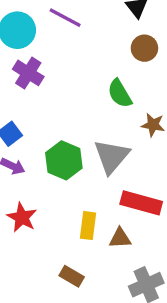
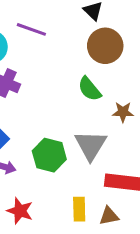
brown circle: (144, 48) -> (105, 46), size x1.5

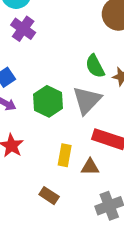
green semicircle: (89, 89) -> (95, 66), moved

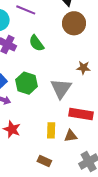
green semicircle: (95, 66) -> (36, 43), moved
green hexagon: (48, 101) -> (26, 83), moved

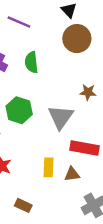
green semicircle: (36, 43) -> (31, 62), turned 30
brown rectangle: (44, 161) -> (23, 205), moved

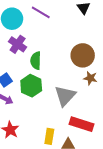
brown circle: (77, 39) -> (83, 55), moved
green semicircle: (31, 62) -> (36, 61), moved

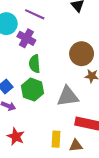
purple cross: (18, 44) -> (26, 38), moved
gray triangle: (65, 96) -> (68, 96), turned 45

